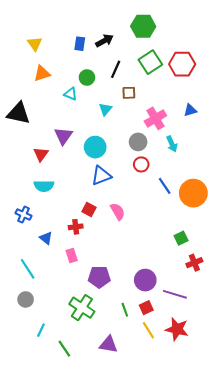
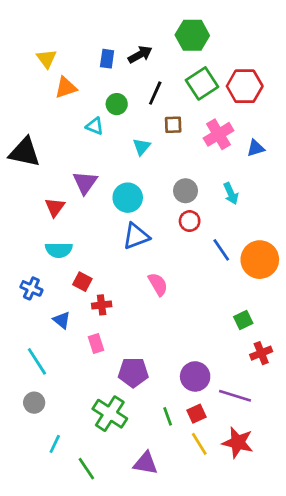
orange triangle: (42, 73) -> (66, 88), moved
pink cross: (155, 118) -> (219, 134), moved
red square: (89, 209) -> (82, 282), moved

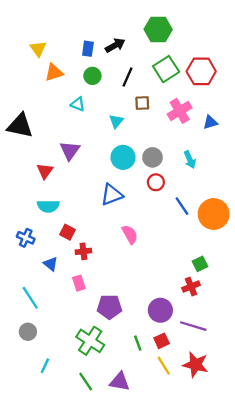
green circle: (117, 104) -> (92, 76), moved
cyan circle: (128, 198) -> (123, 157), moved
red cross: (261, 353) -> (191, 286), moved
green line: (86, 469) -> (86, 382), moved

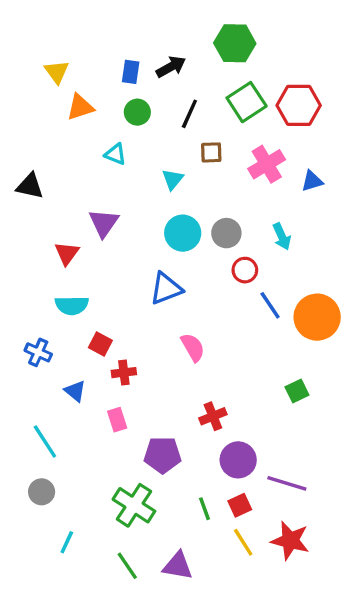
black triangle: (20, 126) -> (30, 186), size x0.7
red circle: (156, 182) -> (245, 270), moved
red cross: (191, 286) -> (213, 416), moved

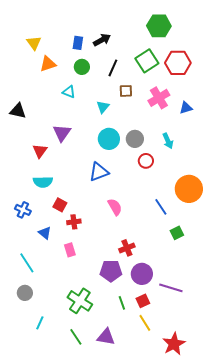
green hexagon: (235, 43) -> (159, 26), moved
blue line: (270, 305) -> (161, 207), moved
purple pentagon: (163, 455) -> (111, 271), moved
red star: (290, 541) -> (174, 344), moved, turned 30

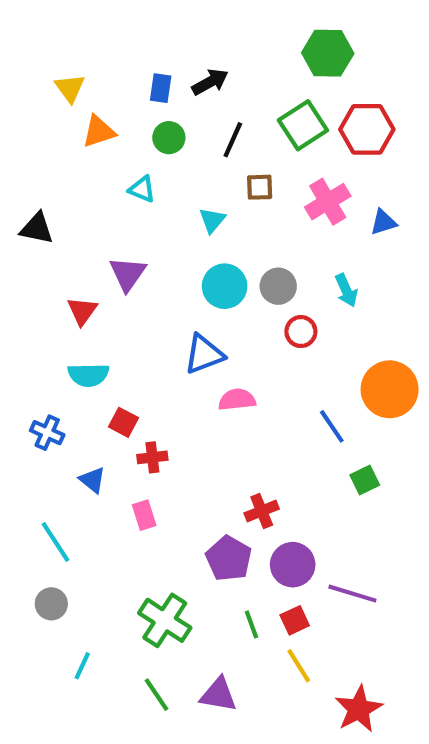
pink semicircle: (115, 207) -> (237, 400), moved, turned -66
purple pentagon: (111, 271) -> (229, 558), turned 30

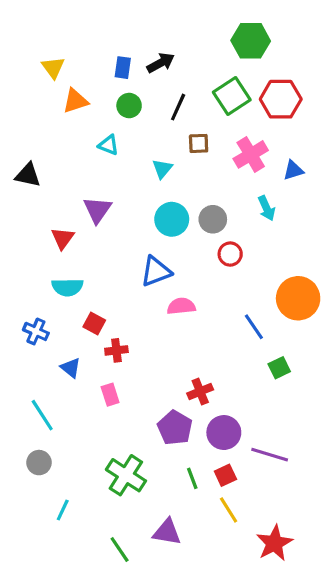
cyan arrow: (346, 290) -> (266, 208), moved
green line: (156, 695) -> (120, 549), moved

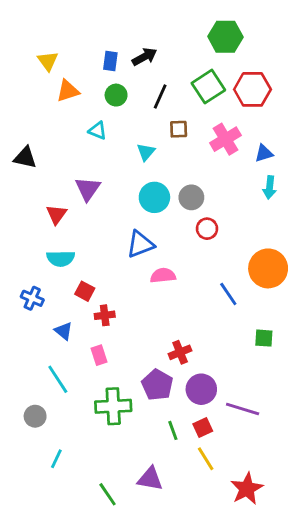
cyan arrow: (266, 208) -> (270, 187), moved, turned 30
green square: (279, 368) -> (264, 338), moved, turned 30
cyan line: (42, 415) -> (58, 379), moved
green cross: (126, 475) -> (113, 406), moved, turned -36

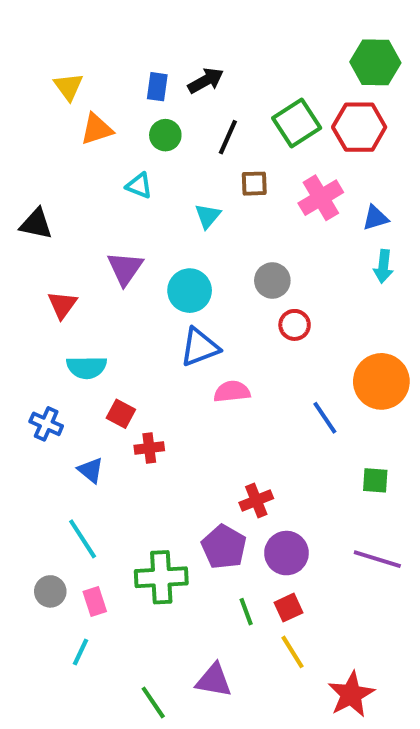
green hexagon: (225, 37) -> (375, 62), moved
cyan circle: (154, 197) -> (190, 291), moved
red triangle: (56, 214) -> (62, 305), moved
pink rectangle: (99, 355) -> (95, 601), moved
purple line: (243, 409) -> (377, 559), moved

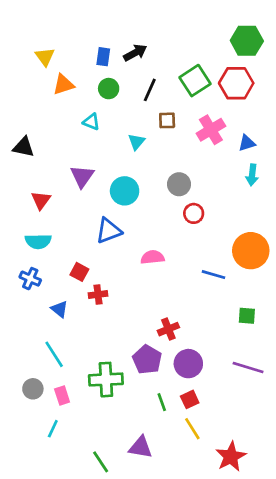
blue triangle: (200, 347) -> (109, 231), moved
cyan semicircle: (87, 367) -> (38, 241), moved
blue line: (325, 418) -> (214, 275), turned -40

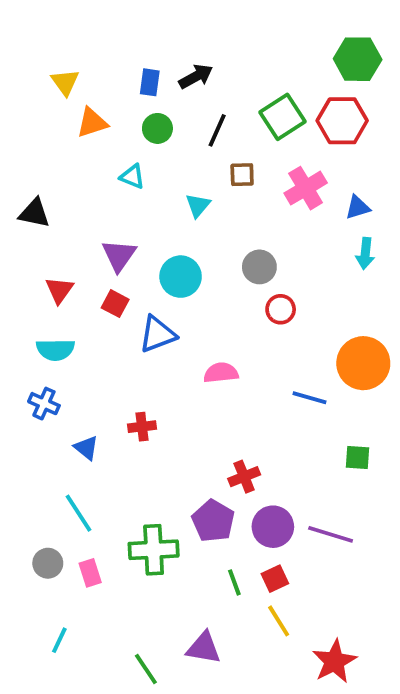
red square: (79, 272) -> (115, 304), moved
purple line: (248, 368) -> (331, 534), moved
cyan line: (53, 429) -> (59, 640), moved

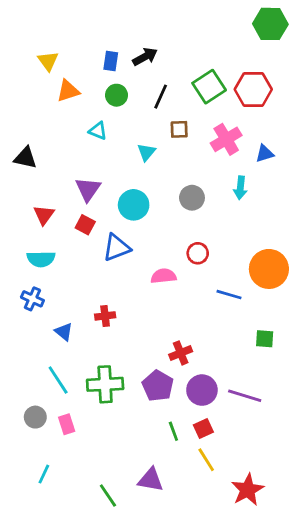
green hexagon: (358, 59) -> (270, 24), moved
cyan arrow: (365, 253) -> (240, 188), moved
red circle: (281, 309) -> (198, 253), moved
green cross: (154, 550) -> (105, 384), moved

